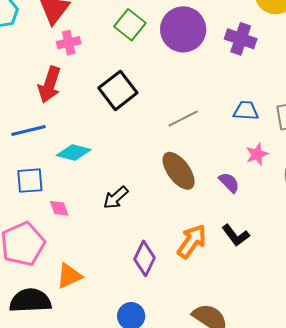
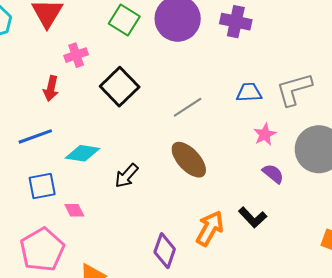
pink cross: (69, 43) -> (76, 55), moved
red arrow: (50, 85) -> (51, 88), size x0.7
purple semicircle: (229, 182) -> (273, 174), moved
black arrow: (116, 198) -> (127, 176), moved

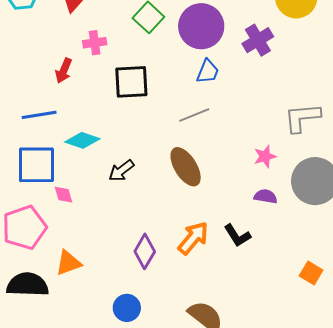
purple cross: (236, 22) -> (258, 40), turned 36
black square: (120, 87) -> (131, 82), turned 30
blue trapezoid: (249, 92) -> (208, 71), moved, turned 104
purple semicircle: (273, 174) -> (266, 196), turned -40
blue square: (42, 186) -> (37, 165), size x1.5

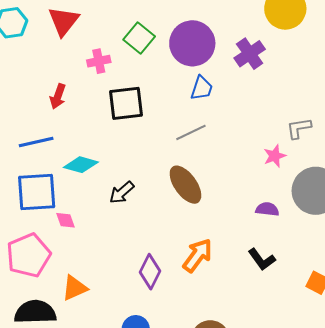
pink cross: (95, 43) -> (99, 61), moved
gray L-shape: (302, 118) -> (299, 128), size x0.7
pink star: (265, 156) -> (275, 156), moved
black L-shape: (237, 236) -> (262, 259), moved

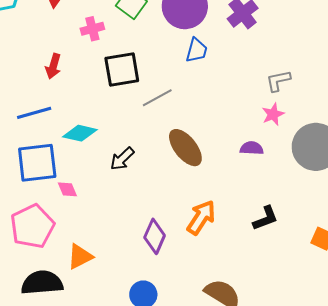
gray L-shape: (299, 128) -> (278, 81), moved
gray line: (191, 132) -> (157, 98), moved
purple semicircle: (267, 209) -> (252, 148), moved
black L-shape: (262, 259) -> (265, 218), turned -72

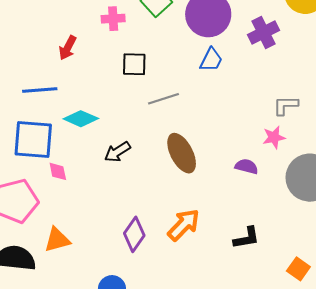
black square: (122, 70) -> (134, 64), size x0.7

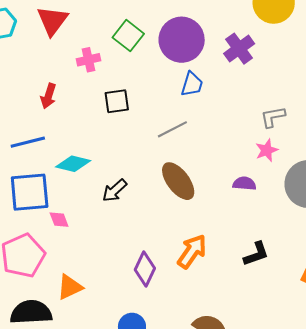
gray line: (164, 99) -> (172, 129), moved

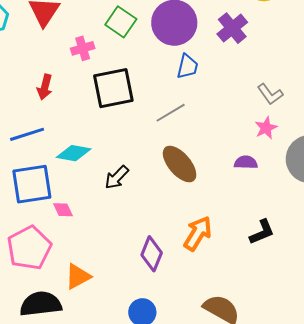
black square: (117, 101) -> (113, 88), size x1.6
gray L-shape: (273, 117) -> (270, 94), turned -112

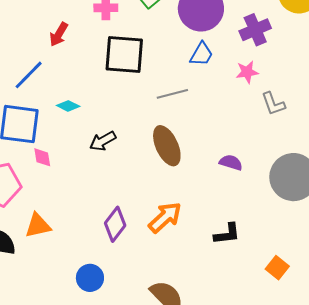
pink star: (266, 128) -> (247, 72), moved
blue line: (27, 134) -> (29, 75), turned -44
cyan diamond: (74, 153) -> (68, 106), size x0.7

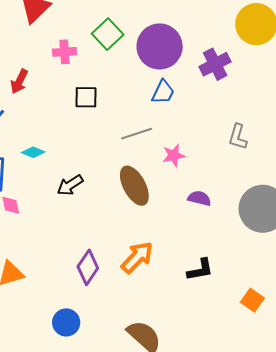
black square: (124, 54) -> (86, 97), size x0.6
pink star: (247, 72) -> (174, 155), moved
gray L-shape: (273, 104) -> (238, 137), turned 40

